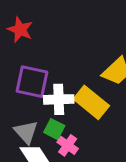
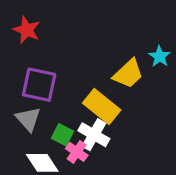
white cross: (59, 99) -> (94, 135), moved, turned 32
gray triangle: (26, 132) -> (28, 119), moved

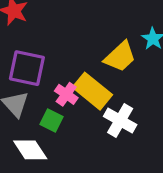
white cross: (94, 135) -> (120, 120), moved
pink cross: (77, 152) -> (66, 94), moved

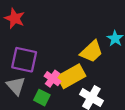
yellow rectangle: (92, 91) -> (71, 76), turned -68

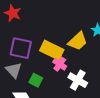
yellow rectangle: (71, 76) -> (52, 50), moved, turned 55
pink cross: (52, 79) -> (60, 64), moved

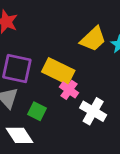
yellow trapezoid: (78, 41) -> (93, 39), moved

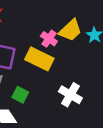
pink cross: (69, 90) -> (49, 39), moved

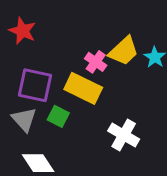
green square: (20, 95) -> (58, 116), moved

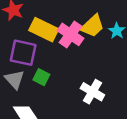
pink cross: (96, 62) -> (71, 34), size x1.5
yellow rectangle: (83, 88) -> (44, 30), moved

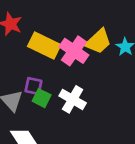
purple square: (23, 53) -> (33, 86), moved, size x0.6
white cross: (92, 92) -> (73, 99), moved

